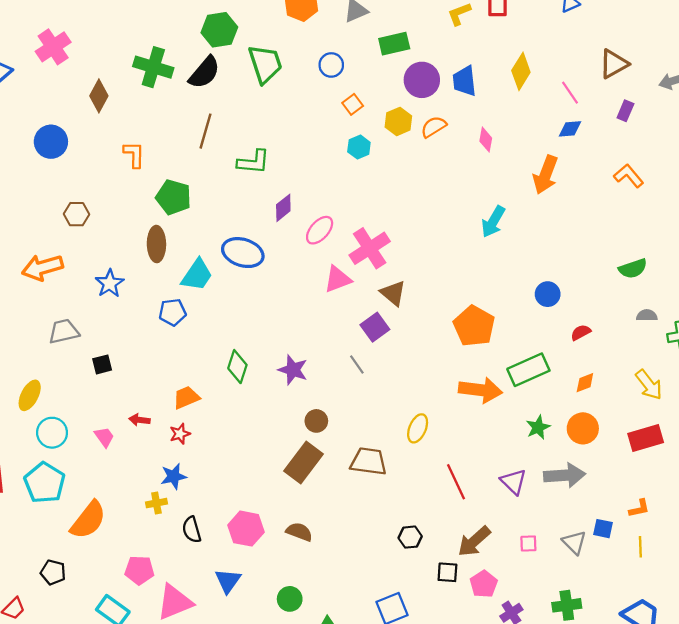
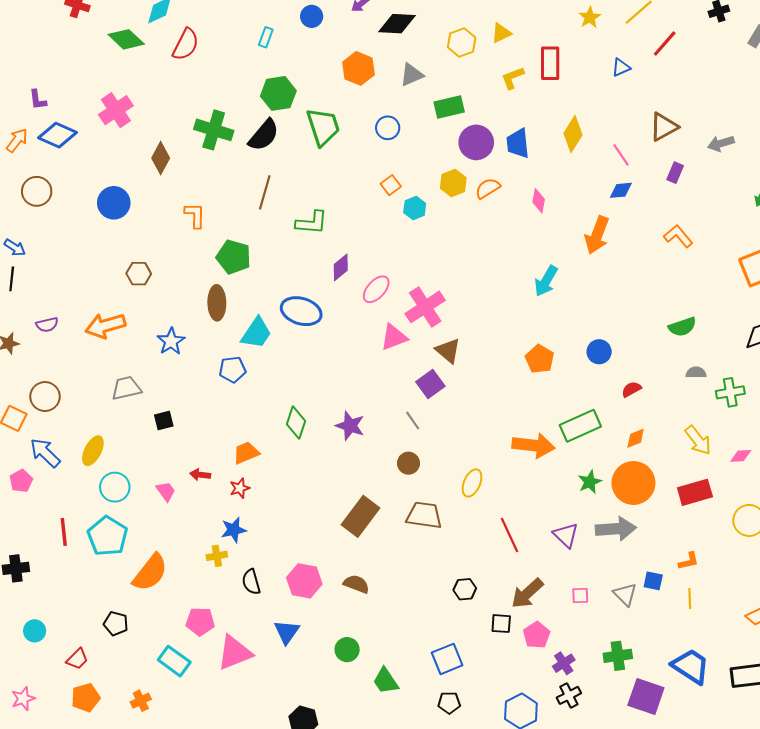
orange square: (353, 104) -> (391, 185), moved
orange pentagon: (474, 326) -> (540, 359), moved, size x0.7
brown circle: (316, 421) -> (408, 463), moved
orange circle: (583, 428) -> (633, 483), size x1.4

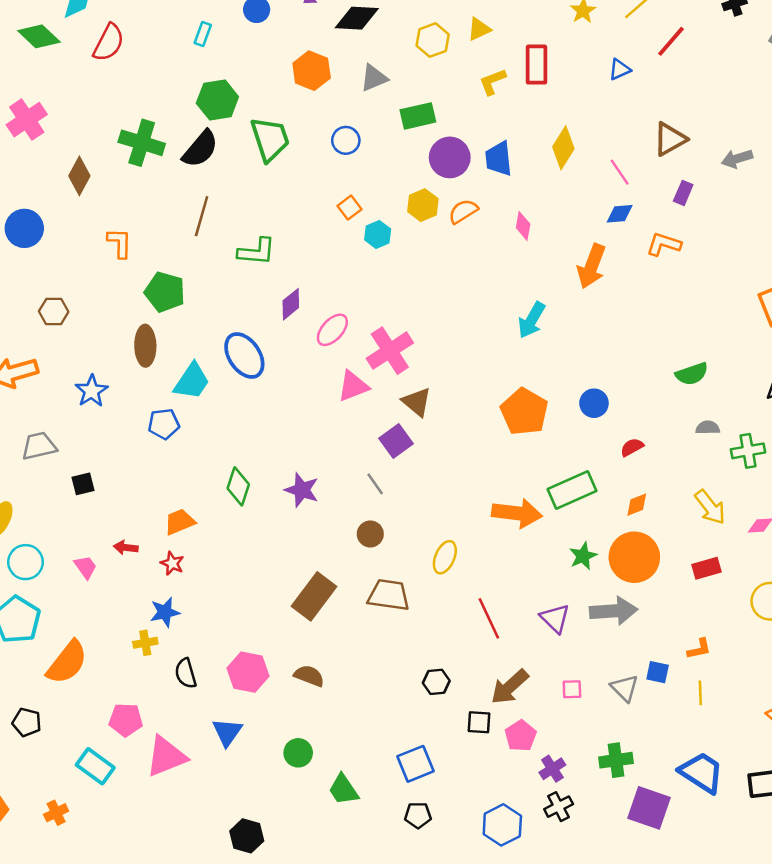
orange L-shape: (678, 236) -> (664, 244), moved, turned -32
blue ellipse: (301, 311) -> (244, 356), turned 39
orange pentagon: (540, 359) -> (524, 412), size x1.4
red star: (240, 488) -> (172, 563), turned -30
red rectangle: (695, 492) -> (706, 568), size x0.7

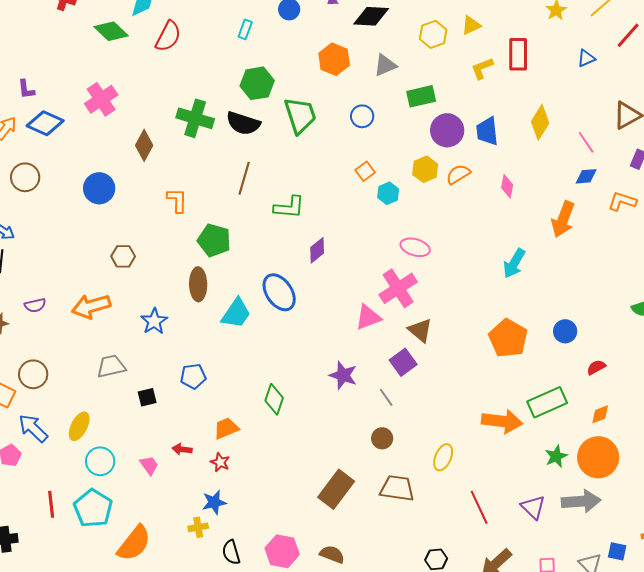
black semicircle: (200, 149) -> (243, 123), turned 68
pink ellipse: (332, 330) -> (415, 247), moved, turned 64
blue pentagon: (164, 424) -> (193, 376), moved
purple star: (302, 490) -> (343, 375), moved

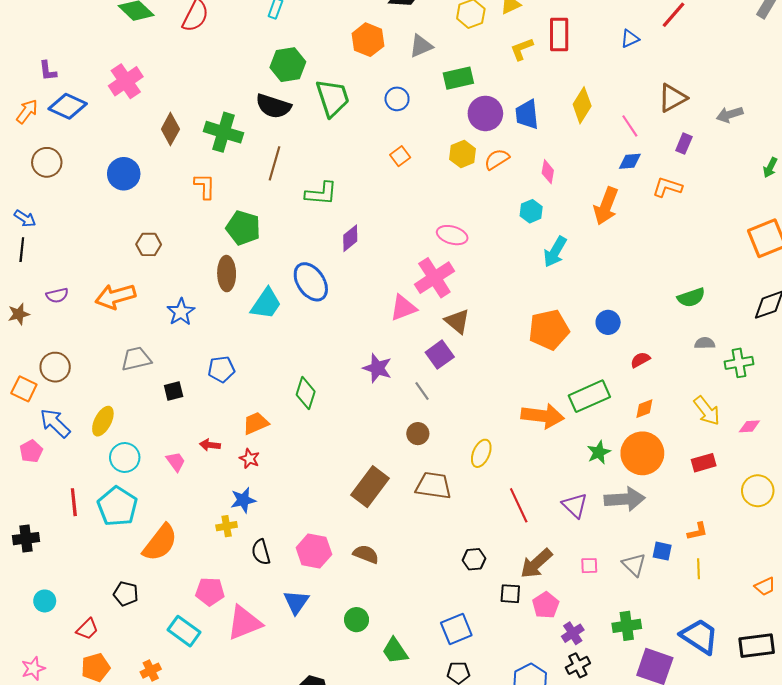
green cross: (195, 118) -> (223, 132), moved
cyan hexagon: (388, 193) -> (531, 211), moved
orange pentagon: (508, 338) -> (549, 330), turned 30

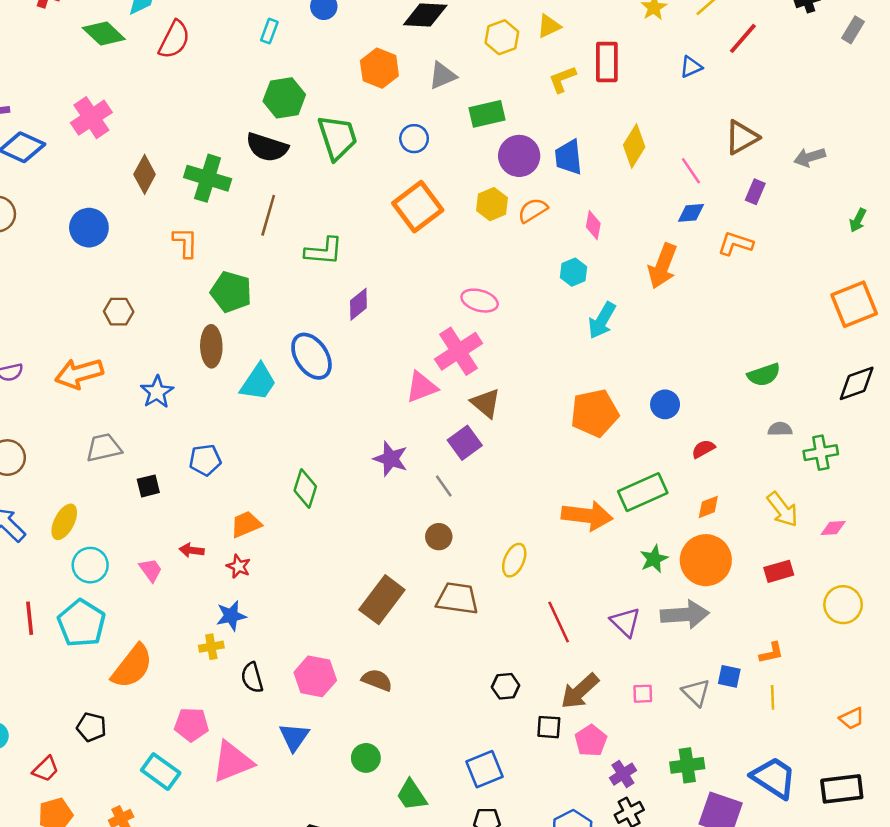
orange square: (400, 156) -> (418, 207), size x2.0

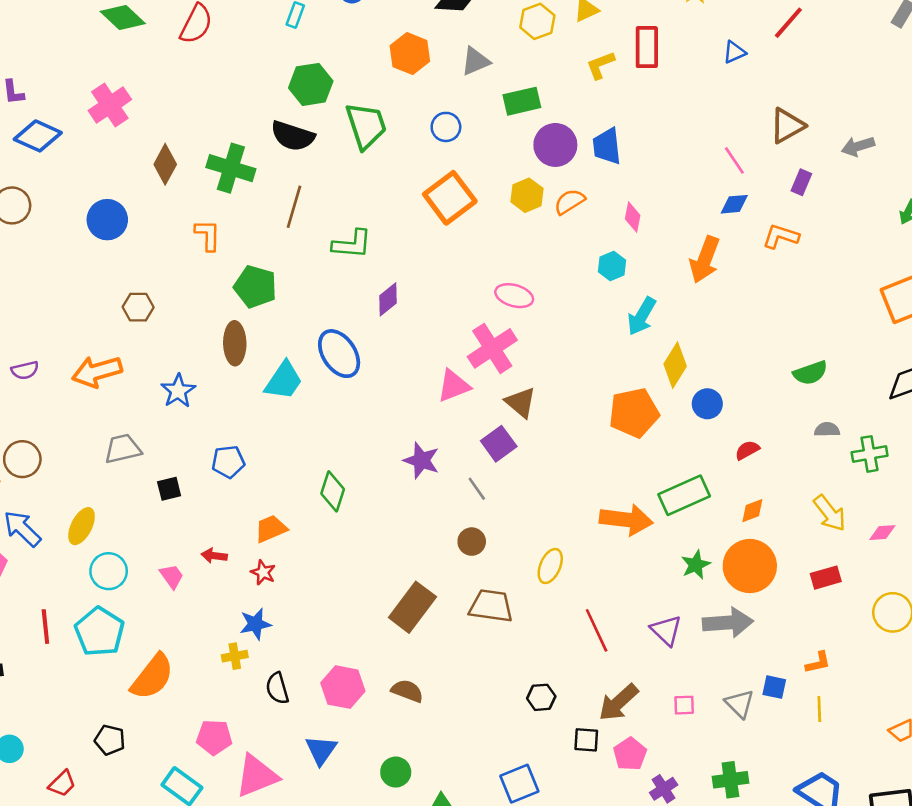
yellow diamond: (634, 146) -> (675, 365), moved

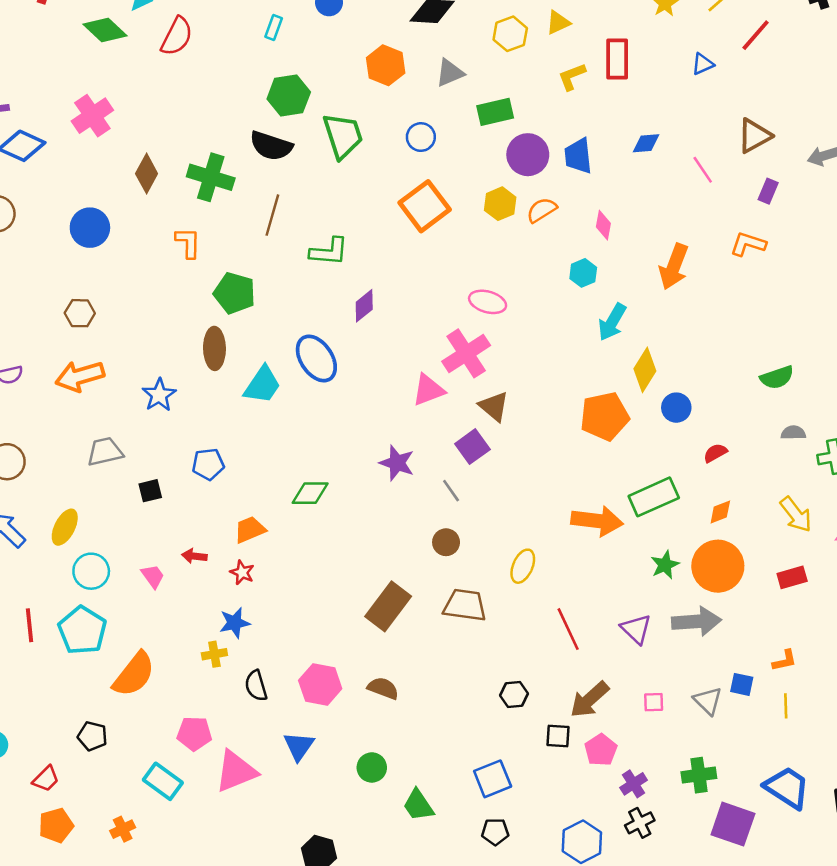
blue diamond: (734, 204) -> (646, 143), moved
brown hexagon: (138, 307) -> (80, 313), moved
green diamond: (333, 491) -> (310, 493), turned 72

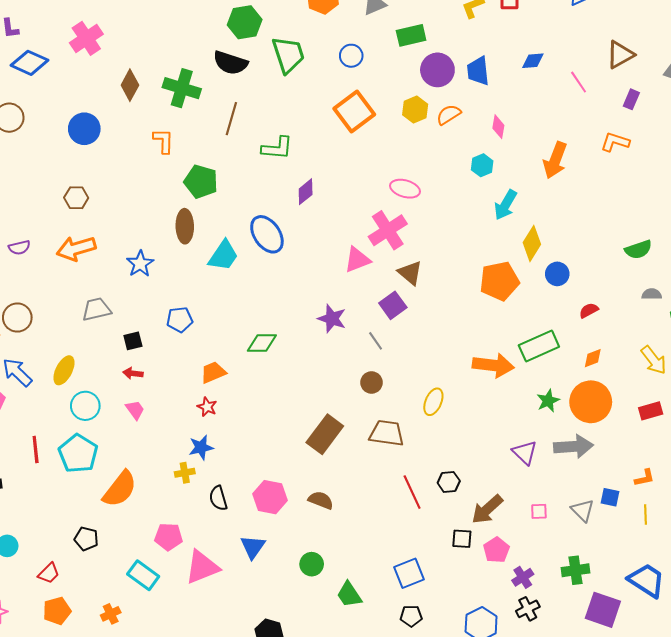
red arrow: (194, 556) -> (133, 373), moved
red line: (568, 629) -> (412, 492), moved
black hexagon: (514, 694) -> (449, 482), moved

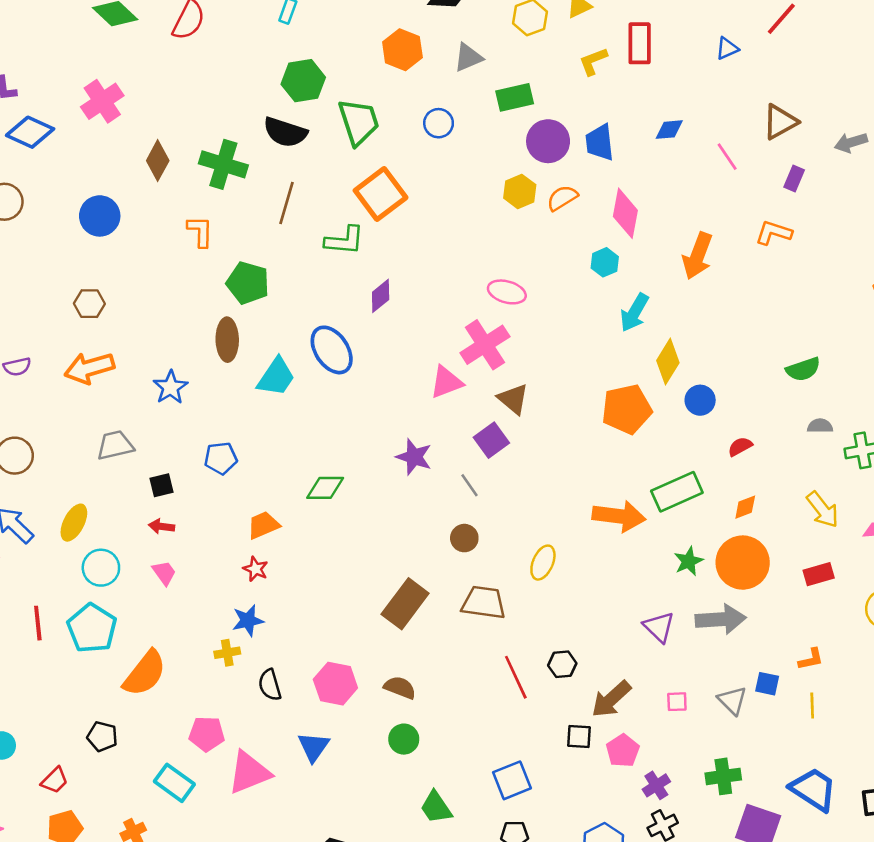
orange square: (354, 112) -> (381, 194), moved
pink diamond: (498, 127) -> (625, 213), size x1.6
green circle: (312, 564) -> (404, 739), moved

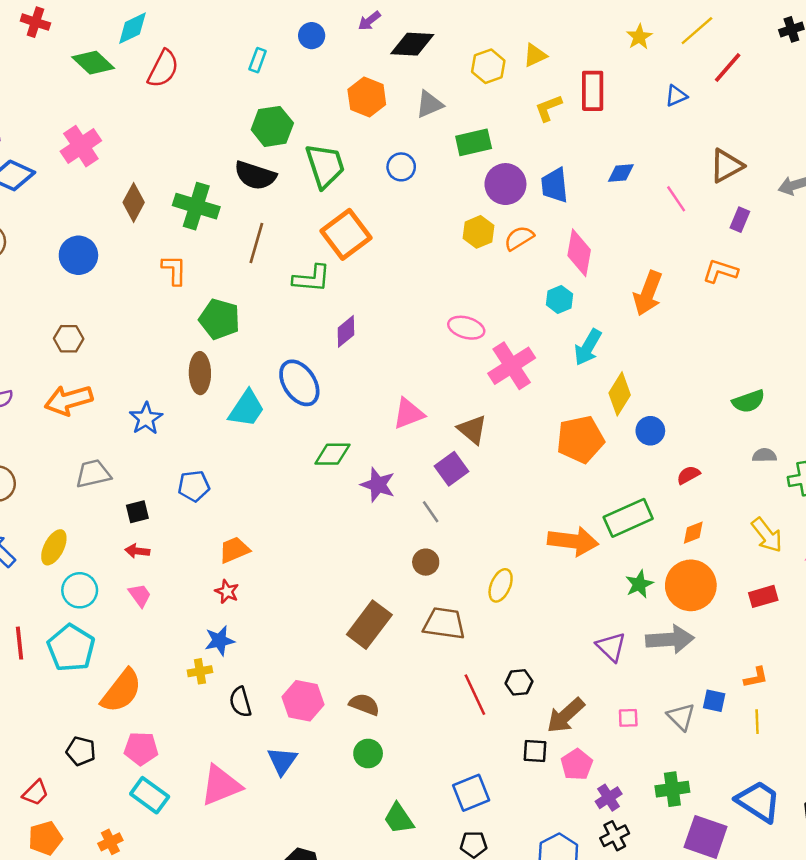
pink cross: (485, 345) -> (512, 366), moved
green diamond: (325, 488) -> (332, 454), moved
pink pentagon: (207, 734) -> (141, 749), moved

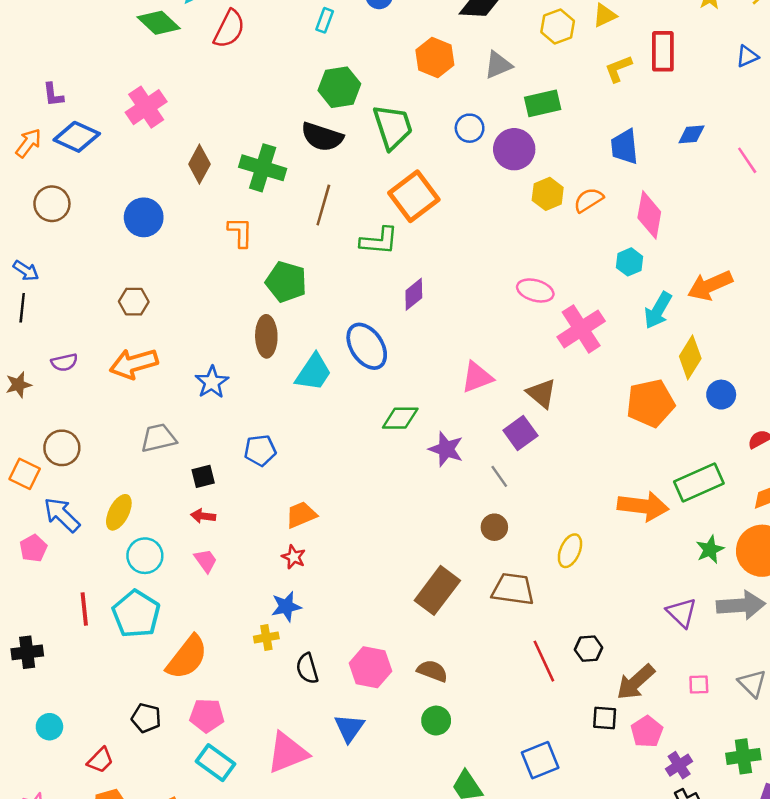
purple circle: (505, 184) -> (514, 149), moved
orange arrow: (648, 293) -> (710, 286), moved, turned 45

